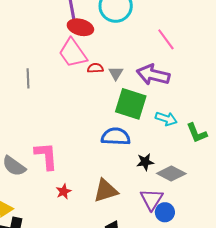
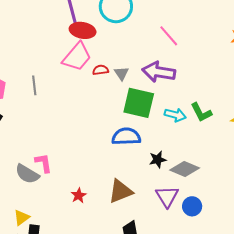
pink trapezoid: (73, 53) -> (77, 57), turned -100
green L-shape: (197, 133) -> (201, 112), moved
pink L-shape: (46, 156) -> (44, 163), moved, size x0.7
blue circle: (165, 212) -> (192, 206), moved

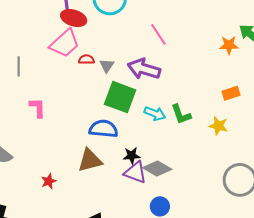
pink L-shape: (44, 163) -> (37, 108), moved
brown triangle: (120, 191) -> (90, 160), moved
purple triangle: (167, 196) -> (135, 172), moved, turned -45

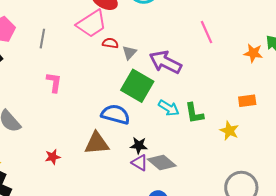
pink line: (158, 34) -> (207, 32), moved
purple triangle: (135, 172) -> (140, 163), size x0.7

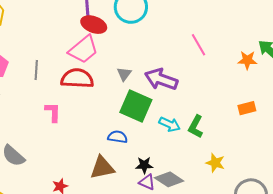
red semicircle: (110, 43) -> (77, 78), moved, size x2.0
green L-shape: (194, 113) -> (196, 127), turned 45
blue semicircle: (115, 114) -> (118, 137), size x0.7
yellow star: (229, 131) -> (215, 163), moved

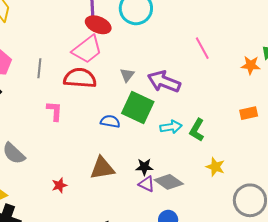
cyan arrow: (170, 124) -> (171, 127), turned -35
blue semicircle: (118, 137) -> (110, 121), moved

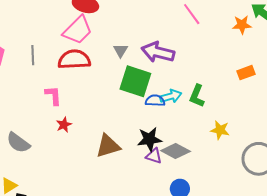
blue semicircle: (110, 121) -> (155, 101), moved
black star: (144, 167) -> (149, 139), size x1.4
red star: (59, 185) -> (64, 125), moved

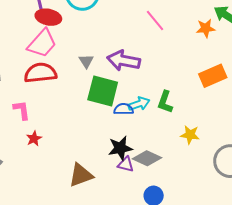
orange rectangle: (246, 73) -> (213, 76), size x1.5
brown triangle: (108, 146) -> (81, 175), moved

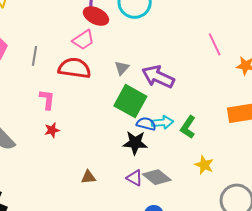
pink line: (155, 21) -> (215, 44), moved
pink trapezoid: (42, 43) -> (83, 40), size x0.7
black star: (120, 148) -> (135, 143), moved
brown triangle: (81, 175) -> (88, 177), size x0.6

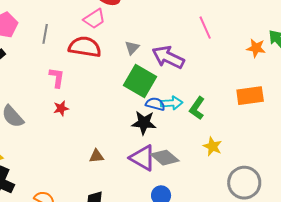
pink line: (215, 44) -> (205, 28), moved
purple triangle: (135, 178) -> (143, 158), size x1.6

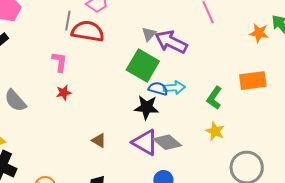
gray line: (45, 34) -> (68, 21), moved
gray triangle: (132, 48) -> (149, 34), moved
green L-shape: (197, 108) -> (214, 98), moved
brown triangle: (96, 156) -> (99, 141), turned 35

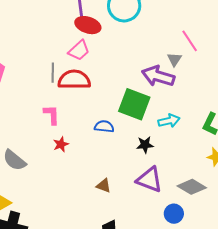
gray triangle: (149, 34) -> (174, 59), moved
blue semicircle: (158, 89) -> (104, 126), moved
black star: (147, 107) -> (145, 145), size x0.7
gray diamond: (167, 142) -> (192, 187), moved

